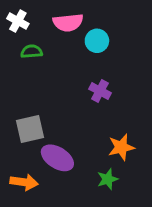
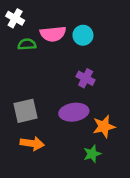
pink semicircle: (68, 23) -> (53, 34), moved
purple ellipse: (57, 158) -> (74, 112), moved, turned -40
orange arrow: (24, 182) -> (32, 143), moved

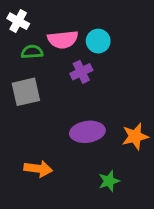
purple cross: (86, 78) -> (81, 72), moved, turned 36
gray square: (26, 111) -> (26, 92), moved
orange star: (104, 126) -> (135, 136), moved

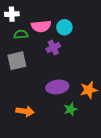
white cross: (18, 21) -> (12, 14), turned -32
green star: (109, 181) -> (71, 109), moved

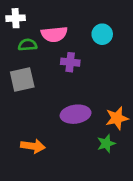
cyan circle: (64, 27) -> (102, 34), moved
purple cross: (53, 47) -> (70, 62), turned 32
green star: (71, 109) -> (106, 143), moved

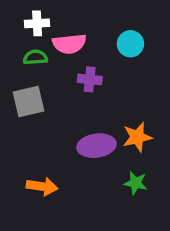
white cross: (16, 18) -> (37, 23), moved
orange star: (117, 118) -> (137, 137), moved
green star: (106, 143) -> (136, 183), turned 30

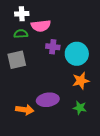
cyan circle: (130, 44) -> (77, 54), moved, size x1.5
purple ellipse: (96, 146) -> (48, 100), moved

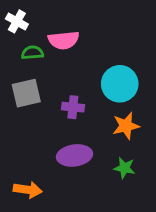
white cross: (22, 14) -> (17, 21), moved, turned 32
purple cross: (53, 47) -> (73, 107), moved
orange arrow: (25, 110) -> (28, 190), moved

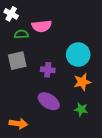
purple ellipse: (75, 155) -> (49, 101), turned 40

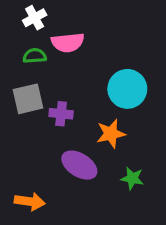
white cross: (11, 14) -> (35, 18), moved, turned 32
purple cross: (48, 70) -> (61, 114), moved
orange star: (82, 82) -> (111, 134), moved

